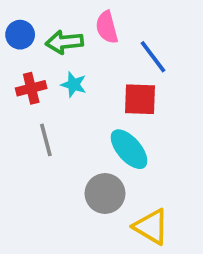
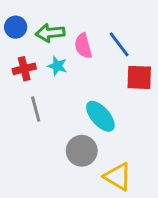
pink semicircle: (107, 27) -> (83, 46), moved
red square: (140, 99) -> (139, 77), moved

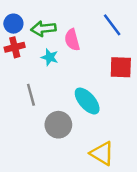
blue line: (119, 44) -> (112, 25), moved
red cross: (24, 69) -> (15, 47), moved
gray circle: (82, 151) -> (58, 125), moved

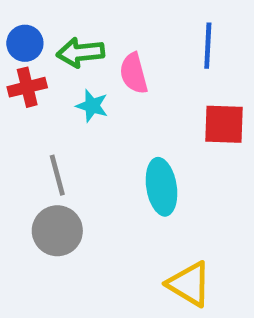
blue line: (112, 25) -> (208, 46), turned 40
cyan ellipse: (87, 101) -> (161, 187), turned 32
gray circle: (58, 125) -> (57, 231), moved

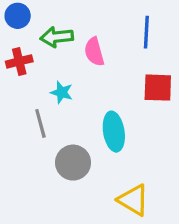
blue circle: (25, 43) -> (18, 16), moved
cyan star: (92, 106) -> (62, 92), moved
gray circle: (57, 231) -> (73, 163), moved

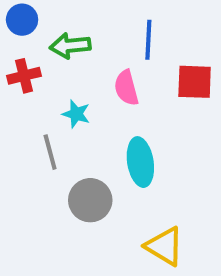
blue line: (146, 32) -> (148, 40), moved
pink semicircle: (94, 52) -> (126, 88), moved
red square: (158, 88) -> (195, 82), moved

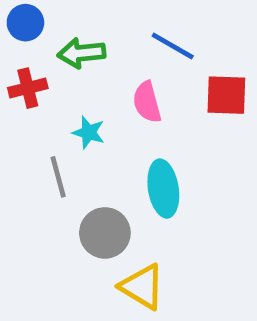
blue line: (148, 40) -> (173, 46), turned -63
yellow triangle: (164, 246) -> (142, 287), moved

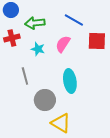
pink semicircle: (147, 102) -> (63, 44), turned 48
cyan star: (89, 132) -> (38, 49), moved

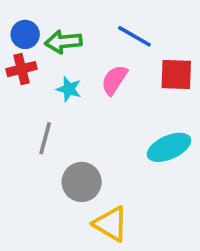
blue circle: (11, 10) -> (25, 34), moved
gray line: (25, 76) -> (45, 138), turned 30
cyan ellipse: (70, 81) -> (169, 147), moved, turned 75

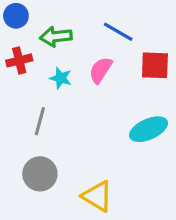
blue circle: (25, 34) -> (16, 16), moved
gray circle: (82, 182) -> (40, 174), moved

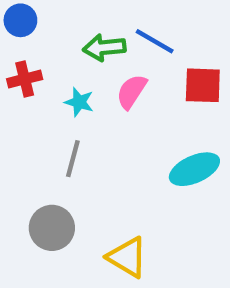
green arrow: (56, 37) -> (104, 48), moved
gray line: (40, 121) -> (73, 159), moved

